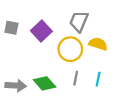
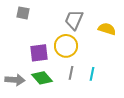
gray square: (11, 28) -> (23, 13), moved
purple square: (41, 31) -> (39, 53), moved, turned 36
yellow semicircle: (98, 44) -> (107, 29), moved

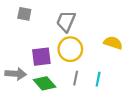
gray trapezoid: (74, 20) -> (66, 21), moved
yellow semicircle: (107, 29) -> (113, 43), moved
gray arrow: (15, 80) -> (16, 74), moved

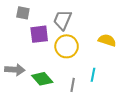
purple square: (41, 57) -> (39, 34), moved
gray line: (76, 78) -> (73, 85), moved

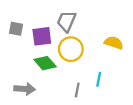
gray square: (23, 13) -> (16, 29), moved
gray arrow: (15, 70) -> (25, 89), moved
green diamond: (42, 79) -> (45, 63), moved

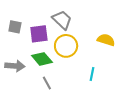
gray trapezoid: (66, 21) -> (62, 20), turned 110
gray arrow: (25, 89) -> (15, 66), moved
gray line: (77, 90) -> (47, 83), moved, turned -40

